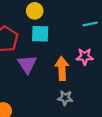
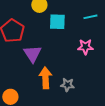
cyan square: (40, 34) -> (57, 22), moved
orange arrow: (62, 69) -> (45, 78), moved

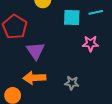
cyan square: (57, 22) -> (72, 18), moved
orange arrow: (45, 78) -> (34, 78), moved, turned -90

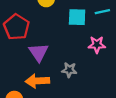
gray star: (72, 83) -> (69, 70), moved

